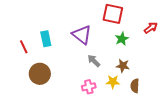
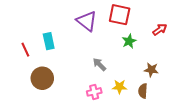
purple triangle: (82, 35) -> (87, 21), moved
brown star: (123, 66) -> (151, 70), moved

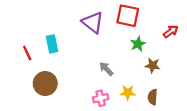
brown star: (151, 70) -> (153, 65), moved

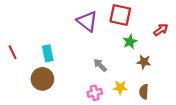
cyan rectangle: (52, 44) -> (48, 53), moved
red line: (27, 53) -> (13, 52), moved

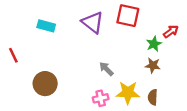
green star: (130, 42) -> (154, 44), moved
cyan rectangle: (48, 53) -> (46, 26), moved, turned -63
yellow star: (120, 87) -> (128, 93), size x1.5

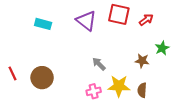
red arrow: (171, 31) -> (146, 20), moved
green star: (154, 44) -> (162, 48), moved
red line: (13, 55) -> (13, 73), moved

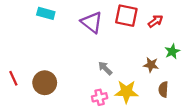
cyan rectangle: (43, 24) -> (46, 13), moved
brown semicircle: (142, 90) -> (163, 89), moved

